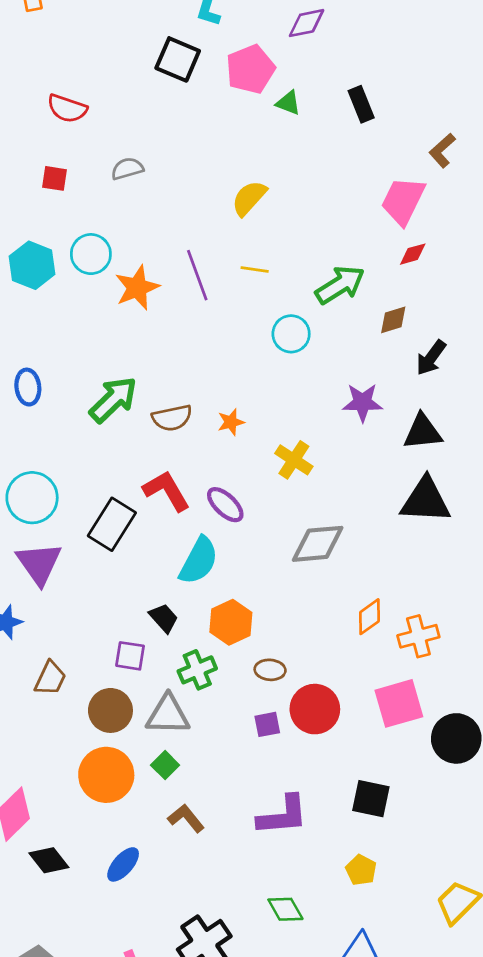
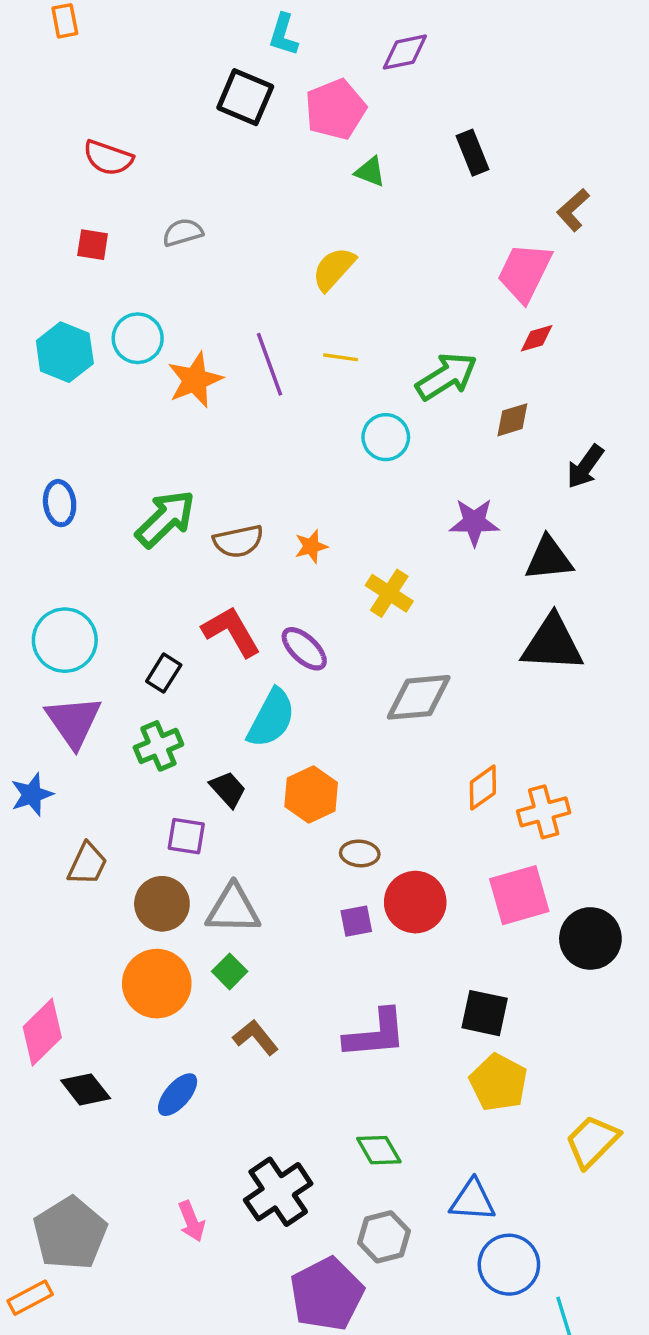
green triangle: (288, 103) -> (370, 172), moved
black arrow: (431, 358) -> (585, 467), moved
black rectangle: (112, 524) -> (164, 673), size x0.6
green cross: (197, 670) -> (158, 746), moved
yellow pentagon: (361, 870) -> (499, 1082), moved, size x1.5

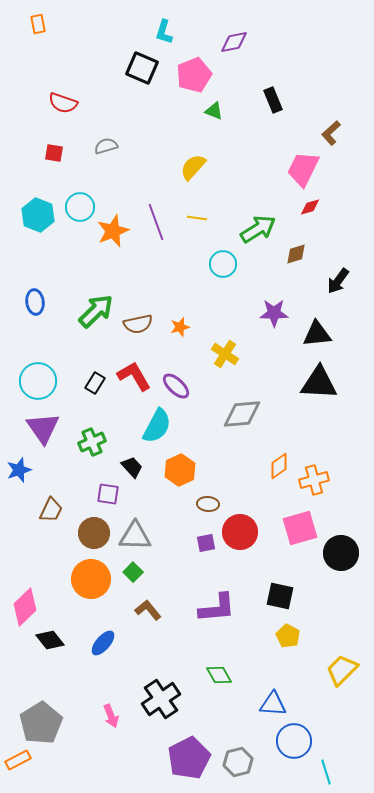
black rectangle: (164, 673) -> (95, 383), moved
yellow pentagon: (499, 1082) -> (288, 636), size x0.7
gray hexagon: (384, 1237) -> (238, 762), moved

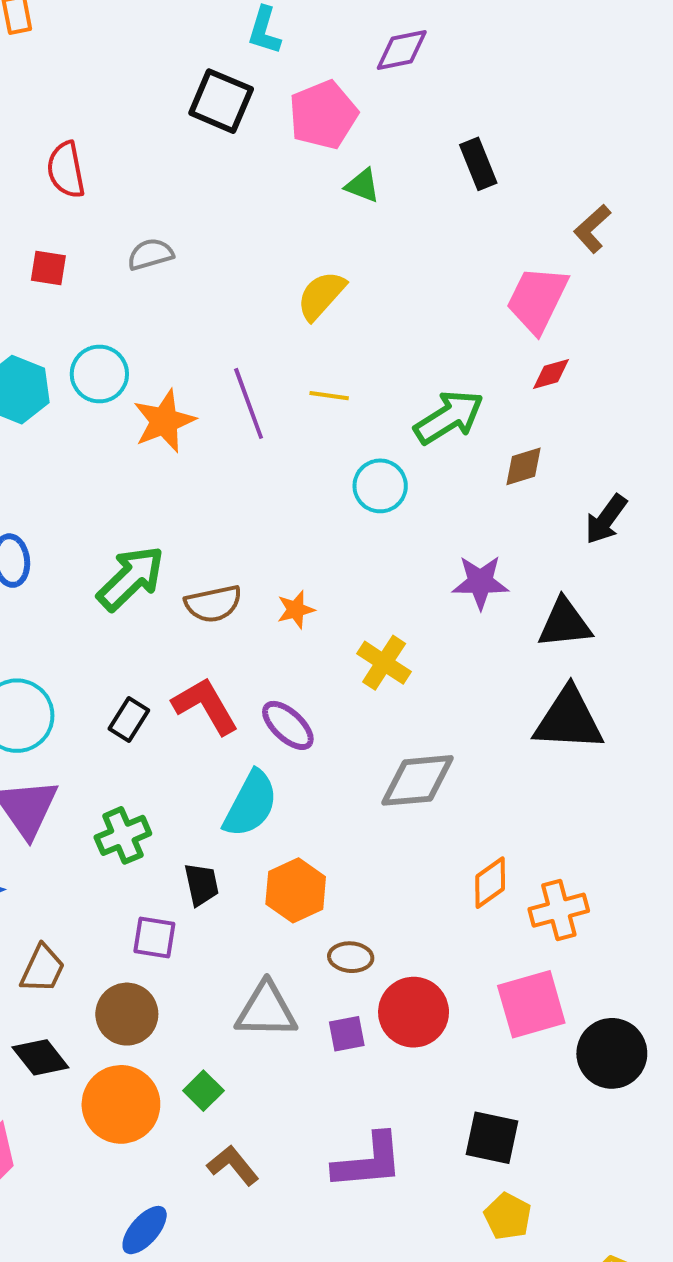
red semicircle: (63, 103) -> (66, 170), turned 60
black trapezoid: (132, 467) -> (201, 884), turned 30
gray triangle: (135, 536) -> (266, 1010), moved
black diamond: (50, 640) -> (40, 1057), moved

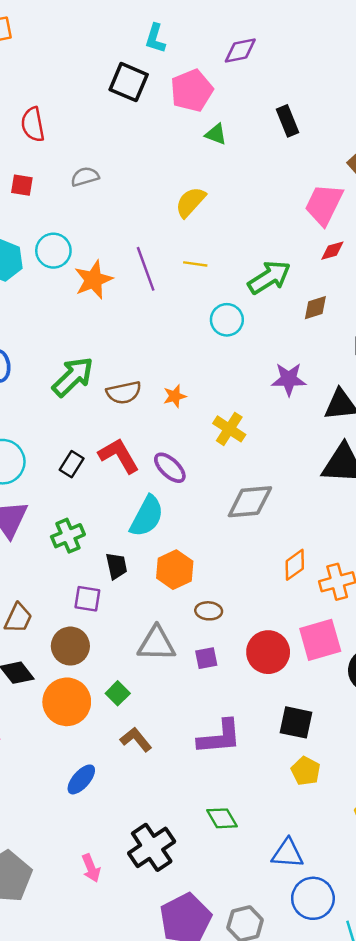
red circle: (414, 1012) -> (268, 652), moved

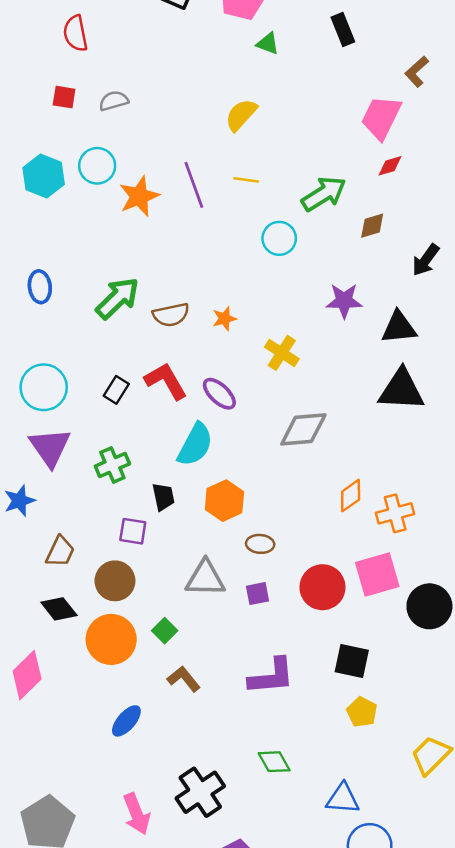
gray semicircle: (85, 177) -> (114, 101), moved
pink arrow: (91, 868) -> (137, 814), size x1.4

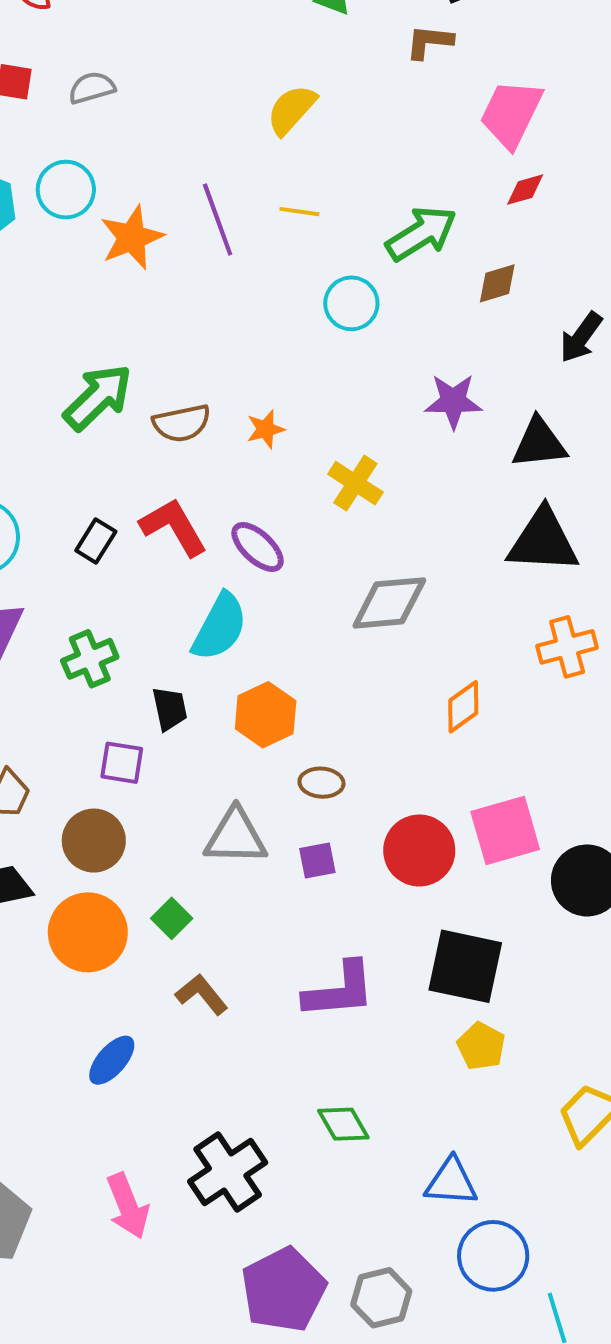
brown L-shape: (417, 72) -> (429, 42), moved, turned 48
orange cross: (395, 513) -> (567, 647), moved
black square: (352, 661) -> (465, 966), size x1.4

